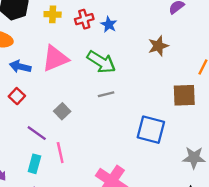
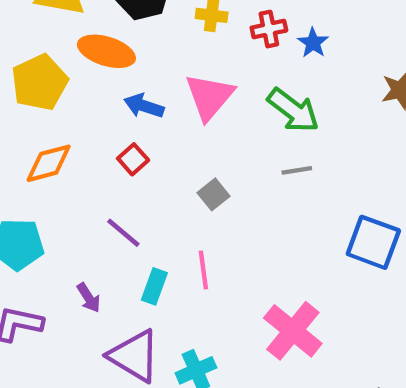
pink triangle: (55, 59) -> (209, 97), turned -32
purple line: (37, 133) -> (123, 233), moved

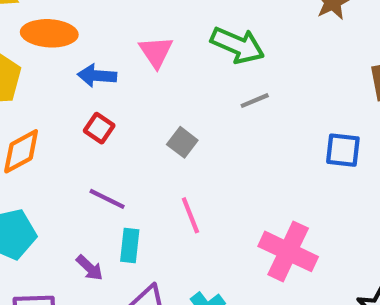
pink triangle: (209, 97) -> (156, 52), size x0.7
blue square: (373, 242) -> (343, 150), size x0.7
cyan rectangle: (154, 286) -> (130, 246), moved

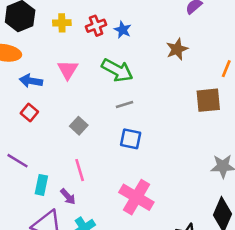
blue square: (343, 150) -> (131, 139), moved
purple line: (107, 199) -> (18, 161), moved
purple arrow: (90, 268) -> (68, 197), moved

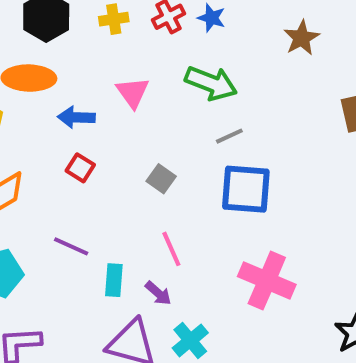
blue square: (131, 139) -> (246, 189), size x1.5

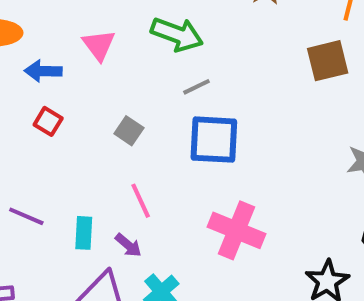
purple line: (71, 246) -> (26, 216), moved

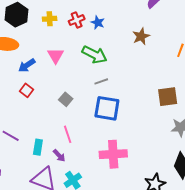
brown square: (328, 61) -> (168, 97), moved
blue arrow: (43, 71) -> (27, 65), turned -42
pink cross: (237, 230) -> (113, 154), turned -32

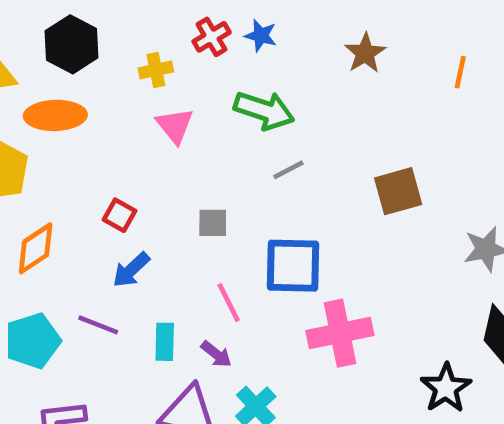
yellow cross: (50, 19) -> (156, 70), moved
blue arrow: (27, 65) -> (131, 270), moved
brown square: (168, 97) -> (398, 191), moved
gray square: (66, 99) -> (213, 223), turned -32
blue square: (107, 108) -> (293, 266), moved

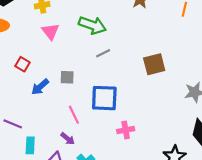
red square: (119, 215) -> (22, 64), moved
blue arrow: (131, 270) -> (40, 87), moved
pink cross: (340, 333) -> (126, 130), size x0.6
cyan rectangle: (165, 342) -> (30, 145), moved

